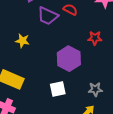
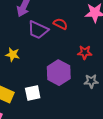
white square: (58, 89) -> (33, 93), moved
gray star: (95, 89) -> (91, 81), moved

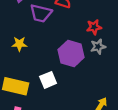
gray star: (91, 81) -> (98, 47), moved

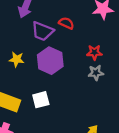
purple hexagon: (71, 53) -> (50, 61), moved

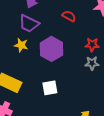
purple trapezoid: (42, 31) -> (29, 24), moved
white square: (41, 100) -> (50, 88), moved

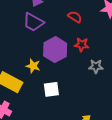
yellow star: (21, 45) -> (33, 66), moved
red star: (92, 45) -> (82, 45), moved

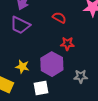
purple hexagon: (55, 50) -> (52, 64), moved
gray star: (96, 66) -> (81, 76), moved

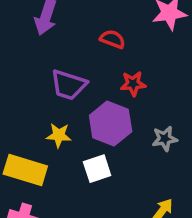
purple trapezoid: (20, 25) -> (69, 85), moved

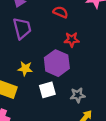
purple trapezoid: (69, 85) -> (22, 28), moved, turned -125
gray star: (165, 139) -> (78, 95), moved

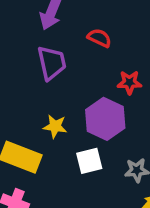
red semicircle: (61, 12) -> (99, 38), moved

